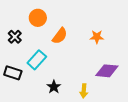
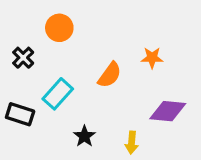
orange semicircle: (60, 36) -> (110, 75), moved

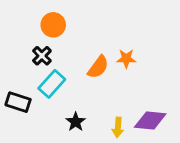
black cross: (23, 58) -> (42, 56), moved
orange star: (152, 58) -> (126, 59), moved
purple diamond: (168, 111) -> (150, 120), moved

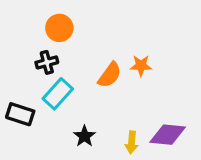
black cross: (42, 56) -> (47, 62), turned 30

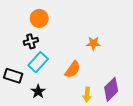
orange semicircle: (110, 75) -> (73, 69), moved
purple diamond: (168, 135) -> (111, 89), turned -50
black star: (84, 136) -> (38, 91), moved

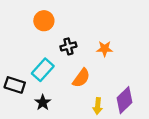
black cross: (31, 41) -> (68, 46), moved

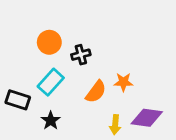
orange circle: (44, 21) -> (49, 42), moved
orange star: (105, 49) -> (123, 82), moved
purple diamond: (124, 100) -> (147, 118), turned 52

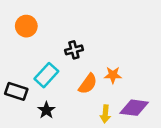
orange circle: (49, 42) -> (26, 26), moved

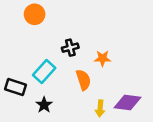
orange circle: (26, 26) -> (35, 14), moved
orange star: (113, 75) -> (102, 58), moved
orange semicircle: (88, 84) -> (83, 80), turned -54

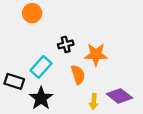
orange star: (102, 58) -> (96, 55), size x1.5
purple diamond: (127, 102) -> (119, 96), turned 30
black star: (44, 105) -> (41, 98), size x1.5

